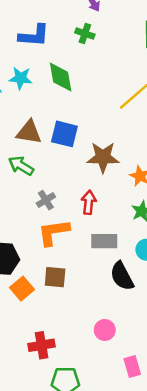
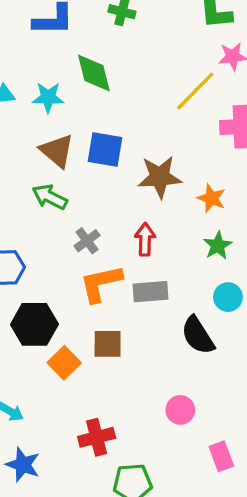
cyan star: (21, 78) -> (48, 97), moved
brown triangle: (29, 132) -> (57, 151), turned 36
gray rectangle: (104, 241) -> (150, 292), moved

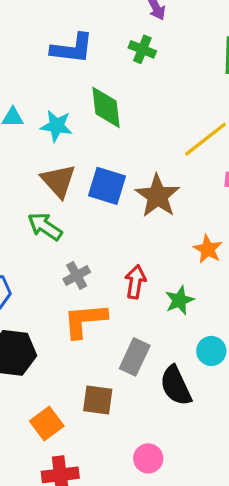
brown star: (160, 177) -> (157, 196), moved, turned 30
green star: (218, 245) -> (179, 300), moved
gray rectangle: (150, 292) -> (135, 357), moved, turned -68
brown square: (108, 344) -> (98, 400), moved
orange square: (64, 363) -> (47, 424), moved

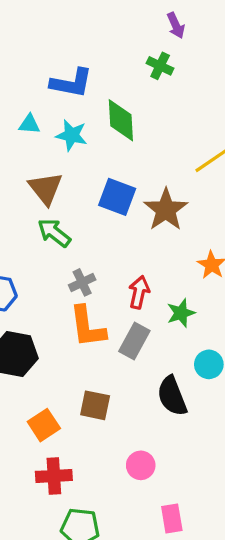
blue L-shape: (72, 48) -> (71, 83), moved
brown triangle: (58, 181) -> (46, 188), moved
orange L-shape: (85, 320) -> (87, 327), turned -96
gray rectangle: (135, 357) -> (134, 341), moved

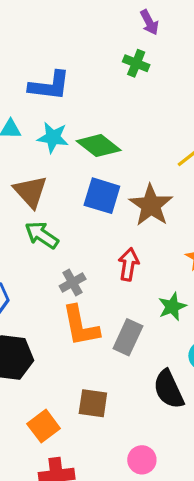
green diamond: (121, 120) -> (99, 146), moved, turned -45
red arrow: (139, 292) -> (129, 264), moved

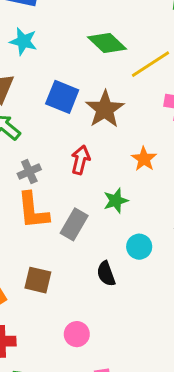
green diamond: (99, 146) -> (107, 43), moved
black semicircle: (169, 389) -> (106, 274), size x0.7

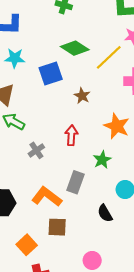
blue square: (62, 97) -> (51, 73), moved, turned -30
brown star: (105, 109) -> (82, 96), size x0.6
orange star: (144, 159) -> (117, 126), size x1.4
orange L-shape: (33, 211) -> (47, 197), moved, turned 144

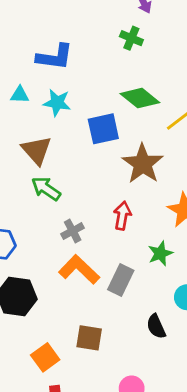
brown star: (82, 96) -> (143, 164), size x1.8
orange L-shape: (47, 197) -> (79, 269), moved

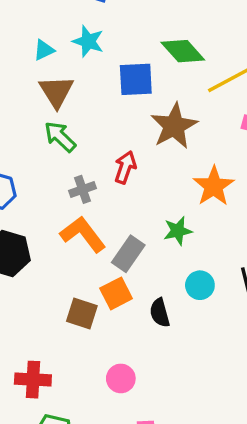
cyan triangle: (20, 95) -> (44, 50), moved, turned -36
red arrow: (122, 216) -> (125, 167), moved
orange square: (45, 357) -> (116, 293), moved

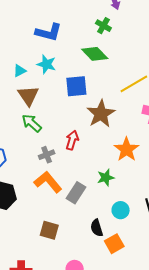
green diamond: (183, 51) -> (95, 54), moved
orange square: (116, 293) -> (114, 244), moved

